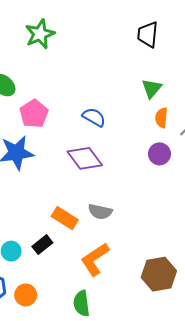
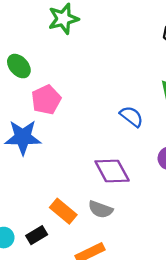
blue semicircle: (94, 117) -> (132, 116), moved
purple diamond: (85, 158) -> (112, 171), moved

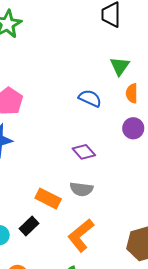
purple diamond: (112, 171) -> (84, 152), size x0.7

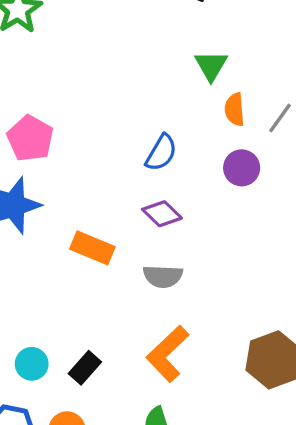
blue semicircle: (90, 98) -> (161, 153), moved, turned 100
orange rectangle: (48, 199) -> (92, 248), moved
black rectangle: (29, 226) -> (85, 368), moved

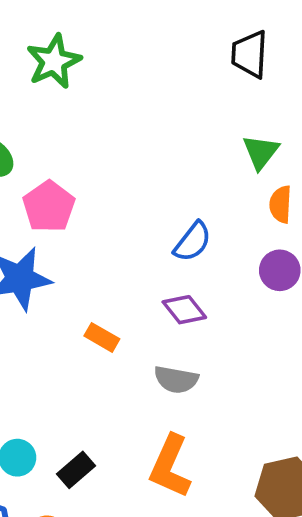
orange rectangle: (92, 248) -> (102, 337), size x0.7
orange L-shape: (168, 354) -> (170, 466), turned -30

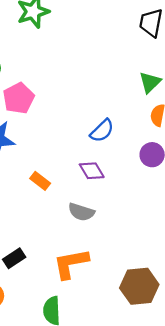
orange L-shape: (170, 466) -> (71, 264), turned 48

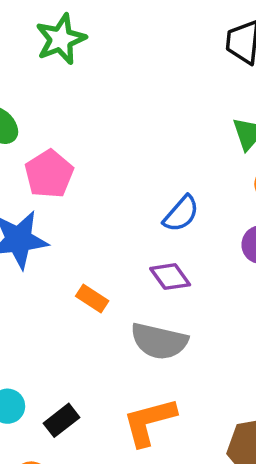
gray semicircle: (81, 212) -> (159, 341), size x1.4

